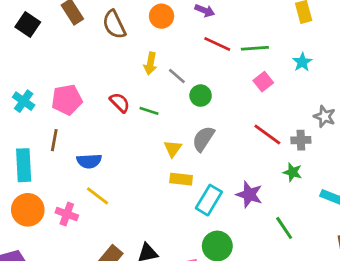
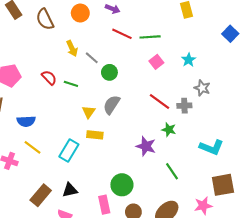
cyan star: (302, 62) -> (189, 60), moved
yellow arrow: (150, 64) -> (72, 48), turned -35
green star: (292, 172) -> (169, 130), moved
cyan rectangle: (209, 200) -> (69, 150), moved

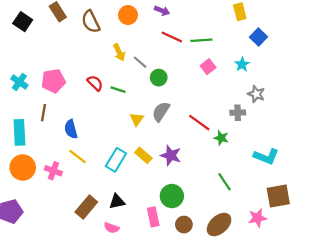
blue square: (230, 34) -> (258, 37), moved
red line: (159, 102) -> (199, 123), moved
blue semicircle: (26, 121) -> (71, 129), turned 78
yellow rectangle: (95, 135) -> (143, 155), moved, turned 35
purple star: (146, 146) -> (171, 155), moved

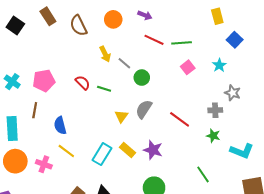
green star: (221, 138) -> (213, 136), moved

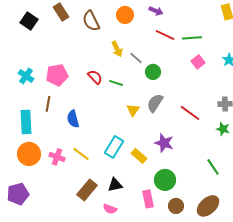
yellow rectangle: (128, 150) -> (139, 156), moved
yellow line: (66, 151) -> (81, 154), moved

